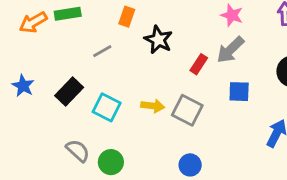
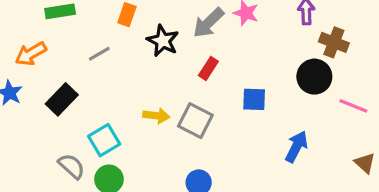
orange arrow: (33, 22) -> (31, 54), moved
gray arrow: (230, 50) -> (208, 23), moved
cyan square: (107, 107) -> (104, 140), moved, turned 32

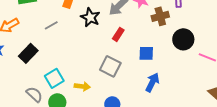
brown cross: (334, 42) -> (160, 16), moved, turned -36
yellow arrow: (156, 116) -> (82, 86), moved
blue arrow: (296, 147) -> (152, 82), moved

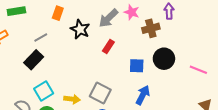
black circle: (183, 39) -> (164, 59), moved
black rectangle: (28, 53) -> (34, 60), moved
gray square: (110, 66) -> (100, 93), moved

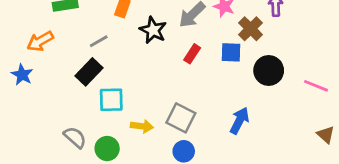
brown cross: (151, 28) -> (251, 29), turned -30
blue square: (137, 66) -> (231, 52), moved
cyan square: (44, 91) -> (111, 100), moved, turned 30

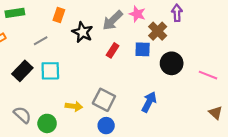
black rectangle: (89, 72) -> (22, 71), moved
cyan square: (111, 100) -> (50, 71), moved

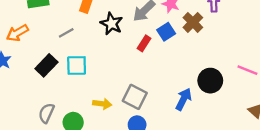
blue square: (143, 49) -> (166, 32), moved, turned -35
black circle: (172, 63) -> (210, 81), moved
gray semicircle: (22, 115) -> (46, 113), turned -108

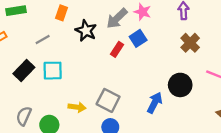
brown cross: (193, 22) -> (190, 43), moved

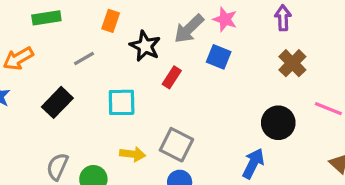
blue square: (138, 38) -> (219, 57), turned -35
red rectangle: (117, 49) -> (172, 77), moved
cyan square: (53, 71) -> (122, 102), moved
blue arrow: (155, 103) -> (253, 163), moved

